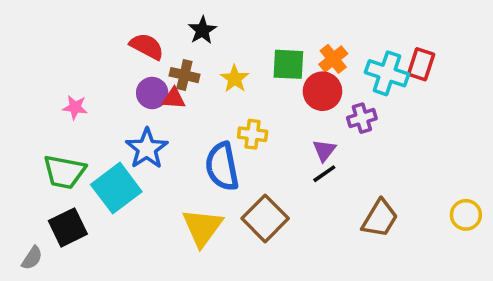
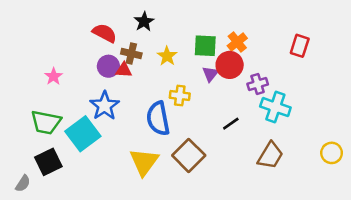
cyan cross: (387, 73) -> (275, 107), moved
pink star: (75, 107) -> (54, 76), turned 30
purple triangle: (324, 150) -> (210, 74), moved

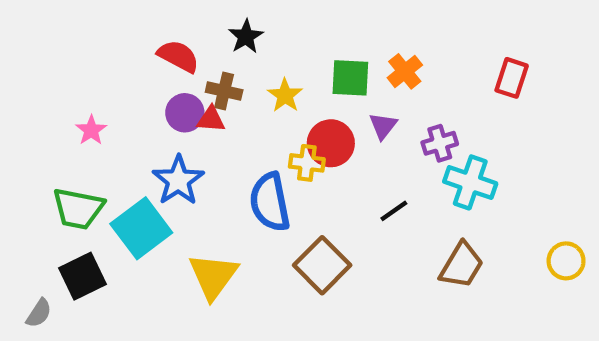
red circle: (230, 65) -> (331, 143), moved
purple triangle: (210, 74) -> (383, 126), moved
yellow triangle: (144, 162) -> (213, 276), moved

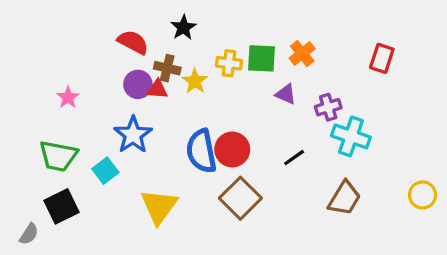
yellow star: (285, 95) -> (195, 81), moved
purple triangle: (383, 126) -> (286, 94), turned -45
red circle: (331, 143) -> (232, 149), moved
yellow cross: (307, 163) -> (229, 63), moved
cyan square: (141, 228) -> (105, 171), size x0.6

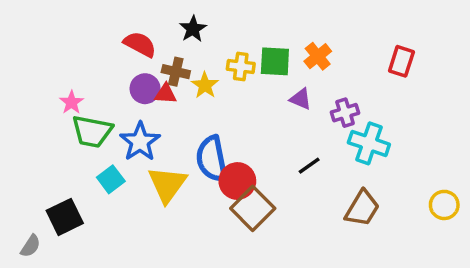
red circle: (232, 149) -> (237, 181), moved
green trapezoid: (58, 156) -> (92, 131), moved
yellow triangle: (159, 206) -> (167, 184), moved

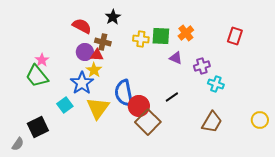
yellow star: (205, 85) -> (94, 70), moved
green trapezoid: (92, 131) -> (37, 76), moved, turned 40
cyan cross: (369, 143) -> (216, 84), size x0.7
black line: (309, 166) -> (172, 97), moved

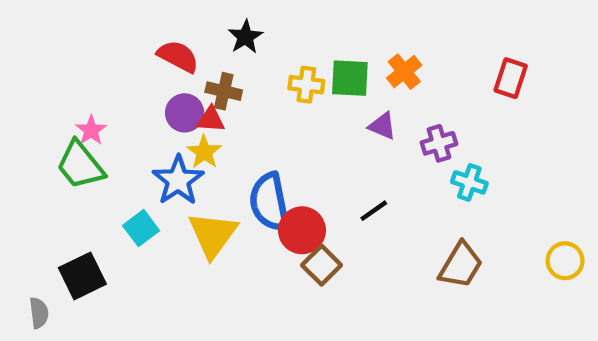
brown square: (148, 122) -> (322, 265), size x0.7
gray semicircle: (18, 144) -> (39, 313), turned -40

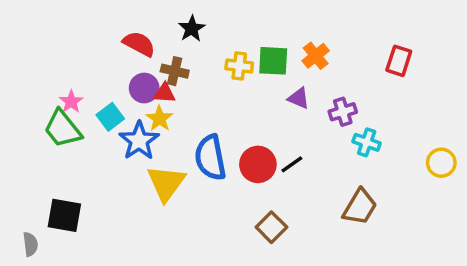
cyan square: (141, 228) -> (110, 117), moved
red circle: (302, 230) -> (258, 164), moved
yellow circle: (565, 261) -> (441, 163), moved
brown square: (322, 265) -> (271, 227), moved
black square: (82, 276) -> (64, 215), turned 36

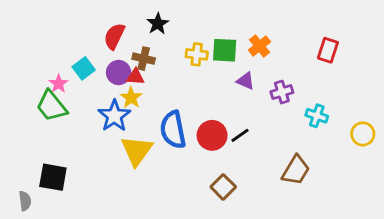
red semicircle: (139, 44) -> (114, 36), turned -92
cyan square: (110, 117) -> (84, 68), moved
cyan cross: (367, 142) -> (317, 116), moved

